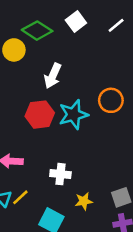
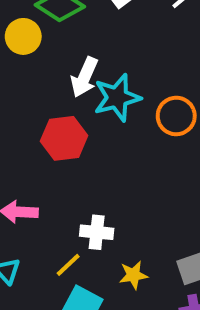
cyan star: (73, 115) -> (117, 98), moved
yellow line: (20, 197) -> (68, 265), moved

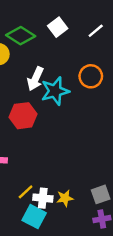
orange circle: (176, 116) -> (91, 76), moved
white cross: (97, 232) -> (43, 198), moved

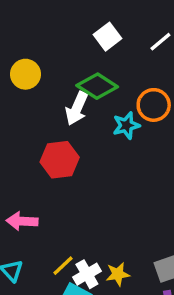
green diamond: (21, 36) -> (97, 86), moved
cyan star: (55, 91) -> (126, 125), moved, size x0.7
white cross: (43, 198) -> (87, 274), turned -36

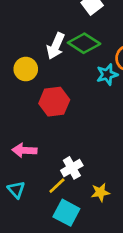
yellow circle: (25, 74) -> (26, 69), moved
white arrow: (77, 108) -> (56, 46), moved
white cross: (87, 274) -> (72, 168), moved

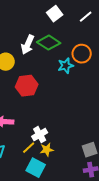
yellow star: (100, 192) -> (47, 150), moved

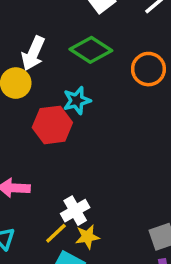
white arrow: (28, 45) -> (33, 53), moved
cyan star: (66, 66) -> (77, 101), moved

